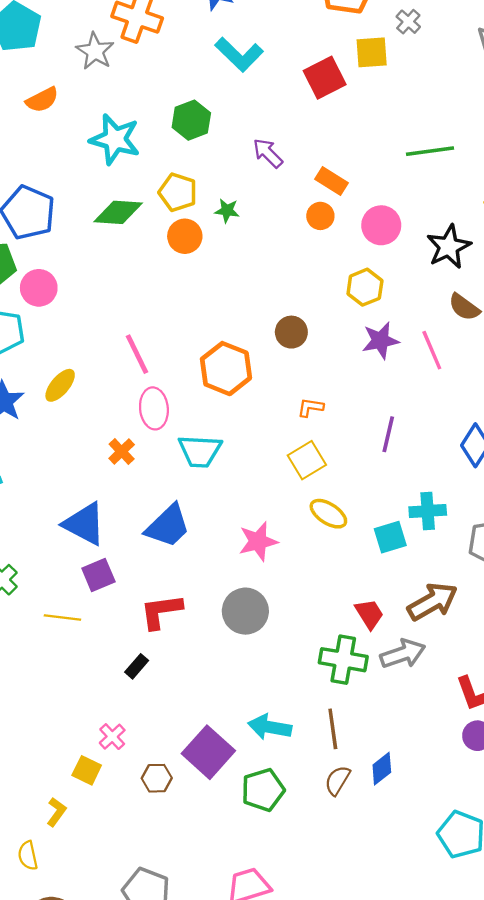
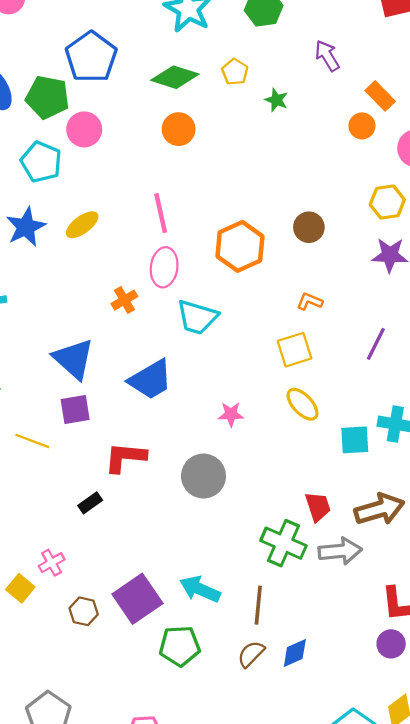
yellow pentagon: (178, 192) -> (235, 72), size x0.7
orange circle: (185, 236) -> (179, 129), moved
pink star: (258, 541) -> (231, 414), size x0.7

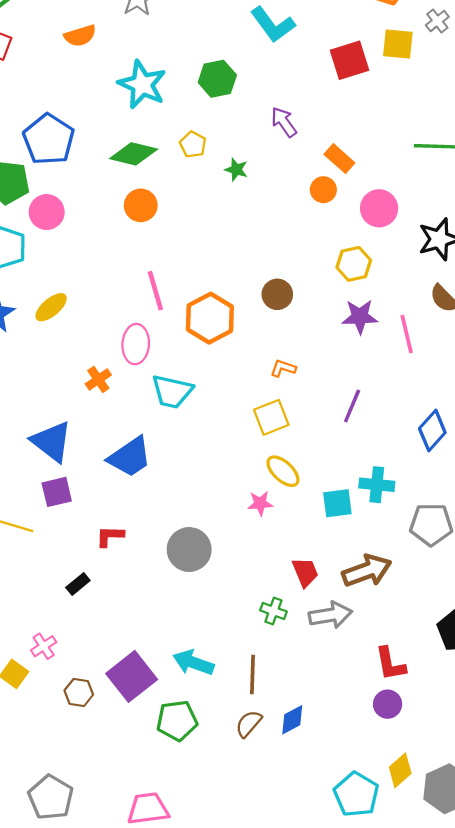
pink line: (161, 213) -> (155, 291), moved
pink star: (231, 414) -> (260, 503), moved
red L-shape: (125, 457) -> (110, 536), size x0.7
green cross: (283, 543) -> (273, 611), size x0.6

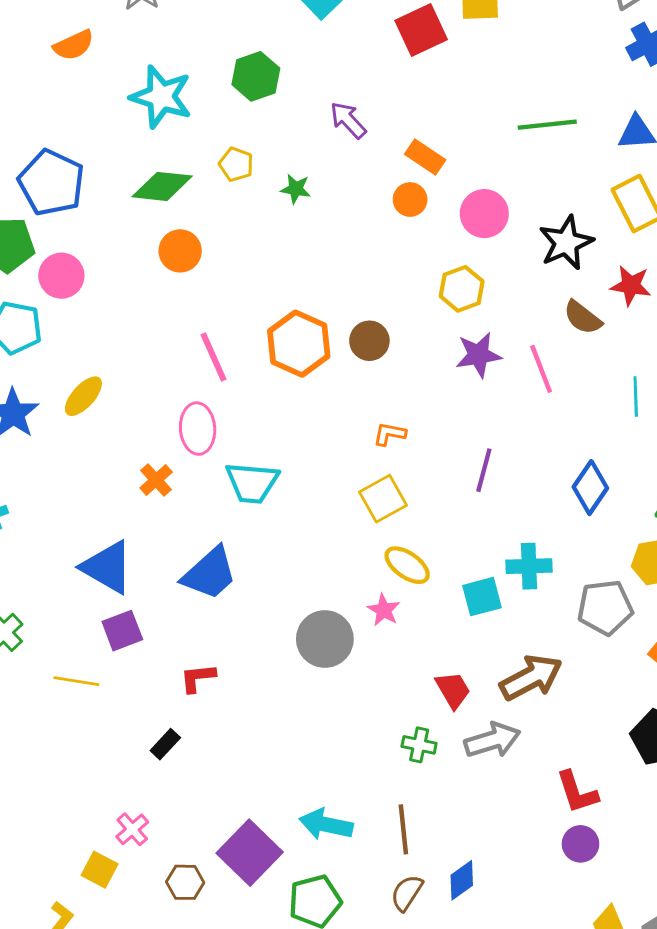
orange hexagon: (210, 318) -> (299, 344), moved
pink star: (260, 503) -> (384, 610), turned -30
gray circle: (189, 550) -> (325, 639), moved

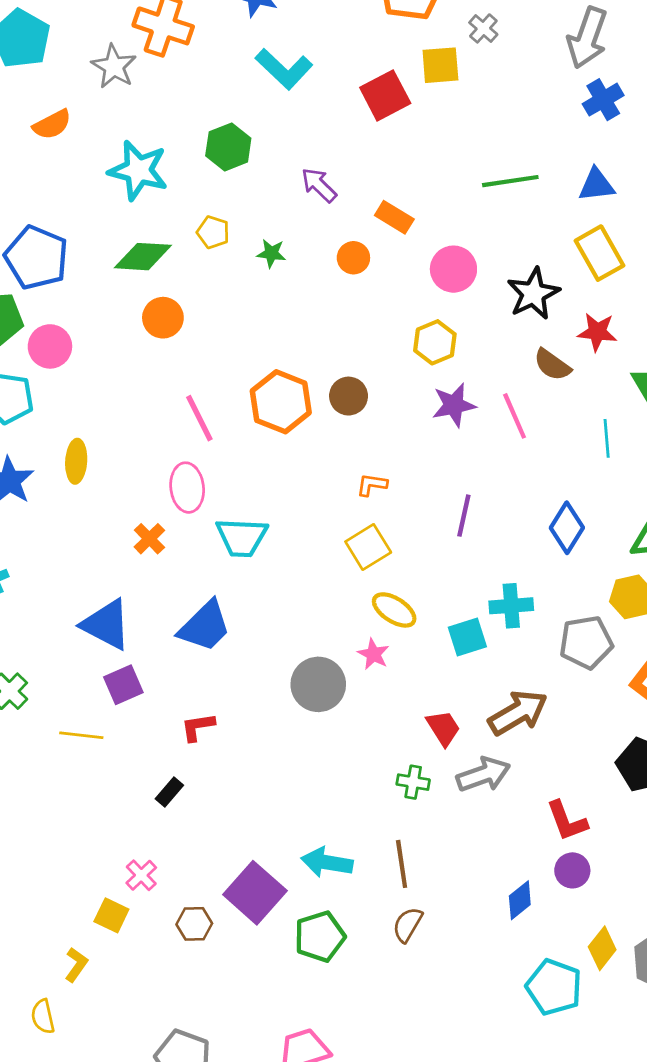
orange circle: (410, 200) -> (353, 258), moved
yellow ellipse: (83, 396) -> (76, 461), turned -36
blue diamond: (462, 880) -> (520, 900), moved

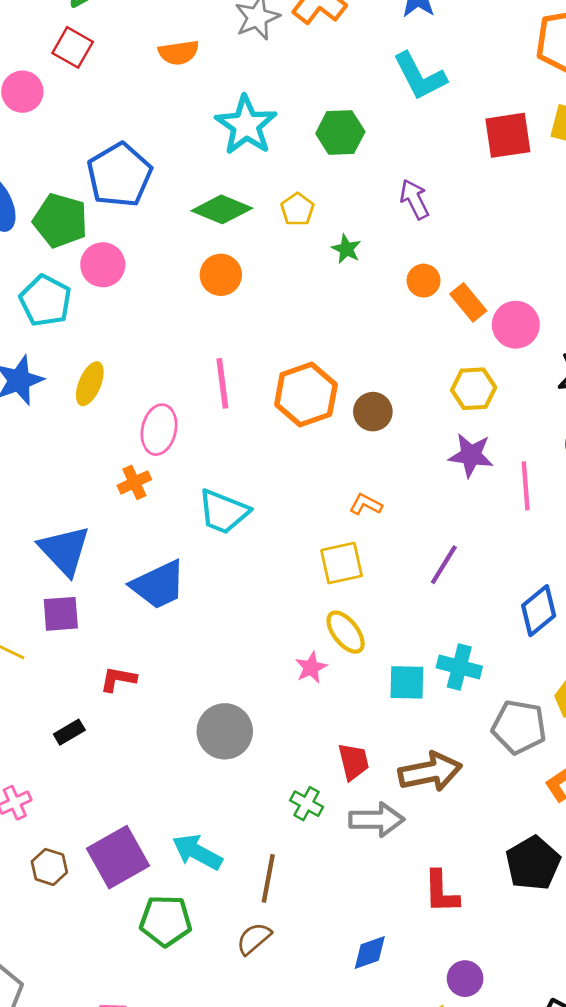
orange rectangle: (394, 217) -> (468, 302), moved
pink ellipse: (187, 488) -> (159, 430), moved
gray circle: (318, 684) -> (225, 731), moved
purple circle: (572, 870) -> (465, 979), moved

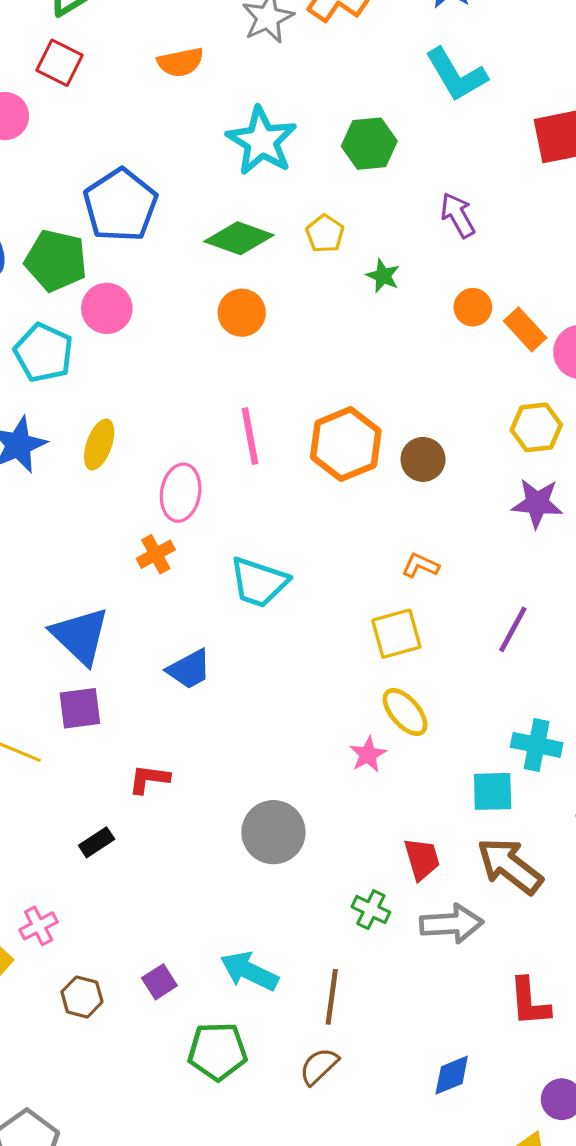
blue trapezoid: (158, 585) -> (189, 669), size x0.7
cyan square: (407, 682) -> (493, 791), moved
brown arrow: (430, 772) -> (510, 866), turned -128
purple square: (118, 857) -> (159, 982), size x0.5

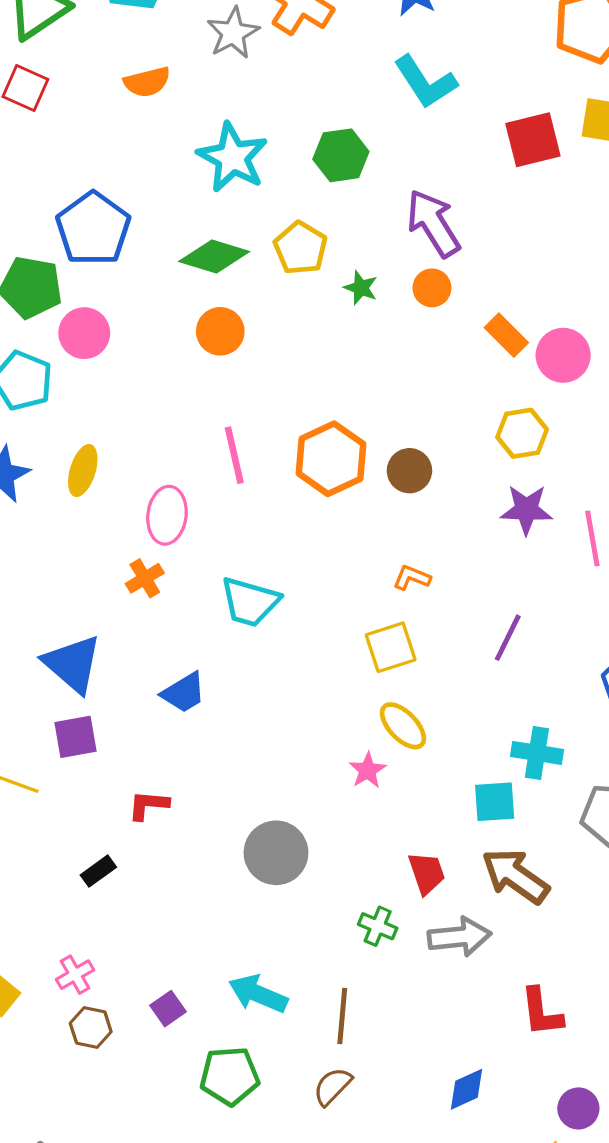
purple arrow: (458, 215) -> (433, 223), size x1.5
yellow pentagon: (325, 234) -> (301, 248), size x1.4
orange circle: (473, 307) -> (432, 288), moved
pink cross: (39, 926) -> (75, 975), moved

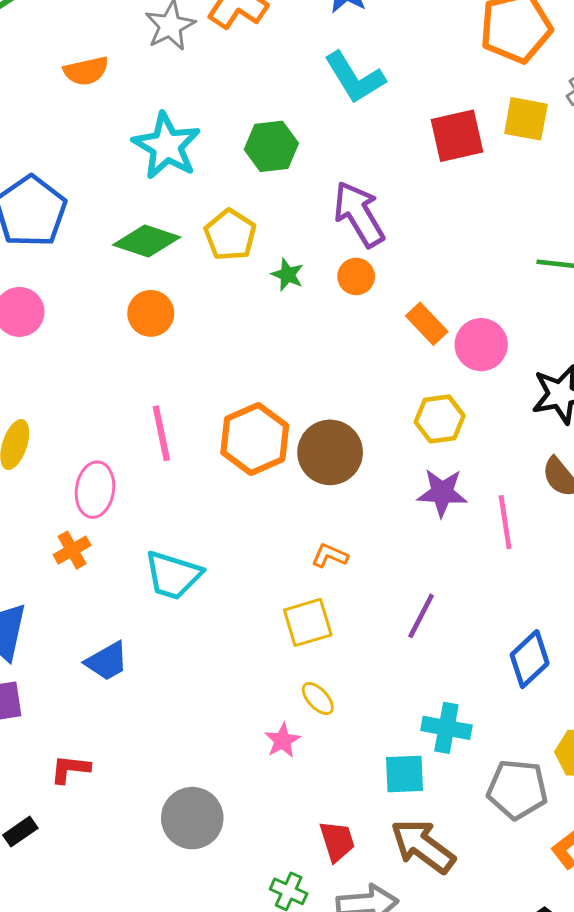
brown circle: (409, 471) -> (330, 452), size x1.5
yellow ellipse: (403, 726) -> (318, 698), size x0.7

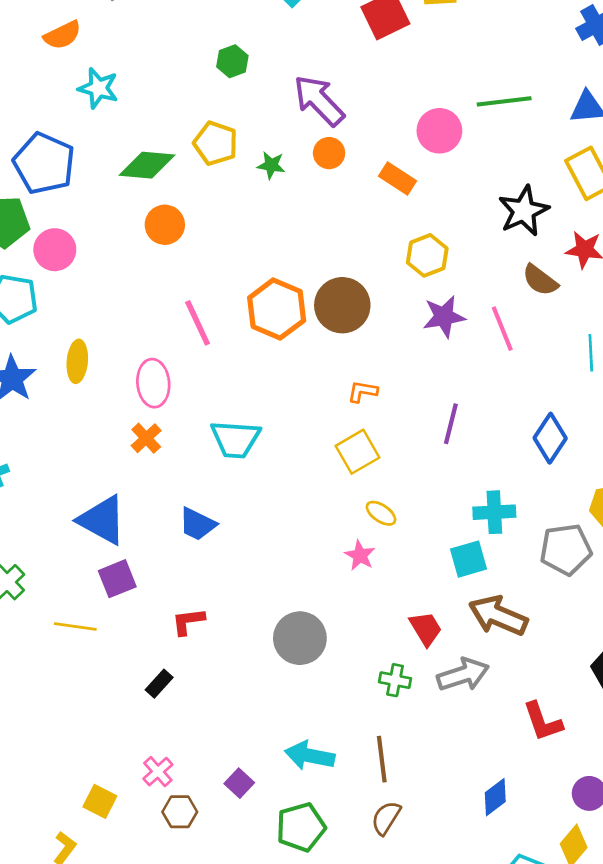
cyan star: (167, 146) -> (98, 88), moved, size x0.7
green hexagon: (271, 146) -> (232, 61), size x0.7
pink circle: (481, 345) -> (439, 131), moved
blue trapezoid: (107, 661) -> (197, 524), turned 69

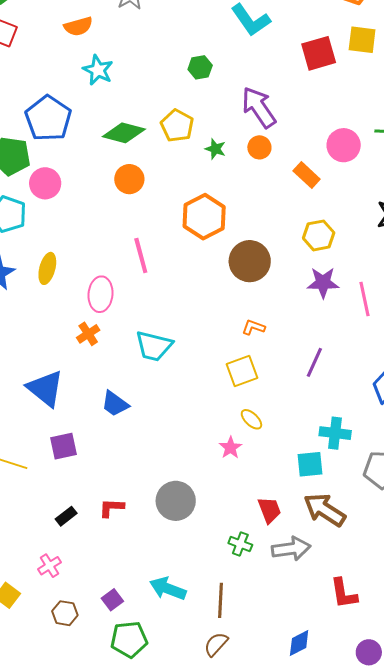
orange hexagon: (277, 309) -> (204, 217), moved
purple square: (117, 579) -> (63, 446), moved
red L-shape: (188, 621) -> (111, 508), moved
pink cross: (158, 772) -> (49, 566), moved
green pentagon: (301, 827) -> (129, 639), moved

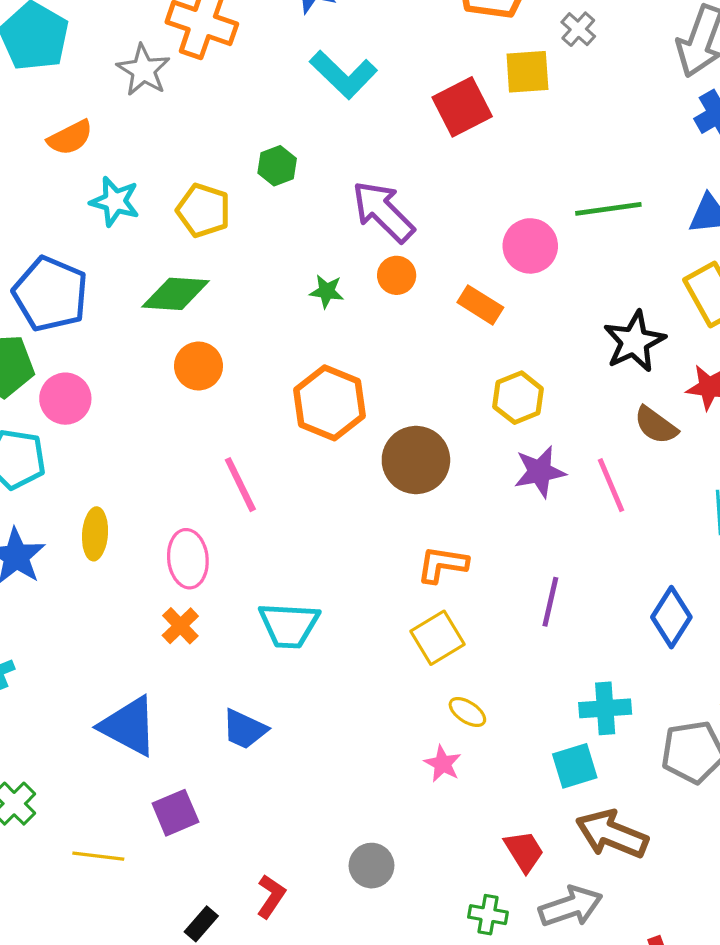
yellow pentagon: (177, 126) -> (204, 210), moved
orange L-shape: (253, 327) -> (442, 564), size x1.4
gray circle: (176, 501) -> (372, 866), size x0.7
red L-shape: (111, 508) -> (271, 896), turned 132

